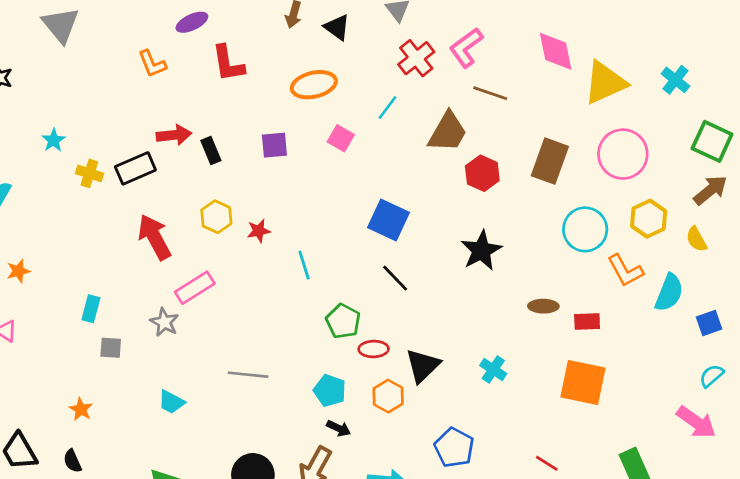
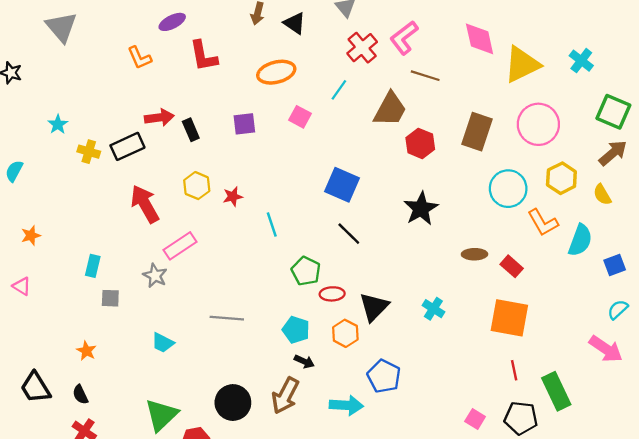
red rectangle: (587, 321) -> (512, 266), turned 45
blue pentagon: (454, 448) -> (384, 376), moved
red line: (547, 463) -> (514, 370), moved, turned 48

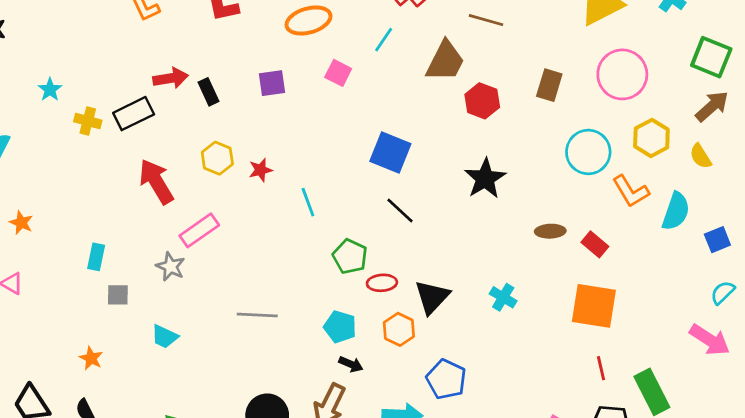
brown rectangle: (477, 132) -> (549, 85), size x0.7
orange star: (31, 235) -> (21, 223), turned -30
cyan trapezoid: (163, 343) -> (165, 337), moved

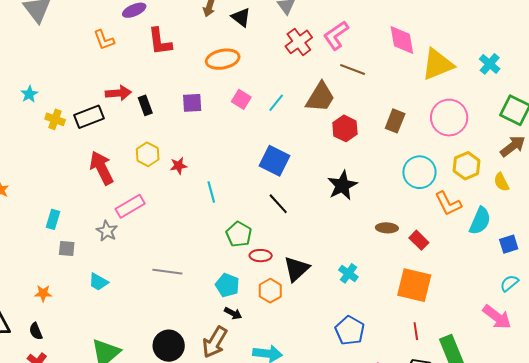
cyan line: (384, 40) -> (276, 103), moved
orange star: (91, 358) -> (43, 293), turned -30
blue pentagon: (446, 379) -> (350, 330), moved

